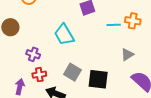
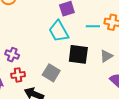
cyan trapezoid: (64, 35) -> (59, 31), moved
black square: (98, 79) -> (78, 54), moved

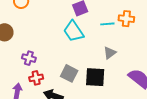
black square: (78, 54) -> (95, 77), moved
gray triangle: (106, 56) -> (110, 53), moved

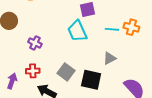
purple cross: (29, 58) -> (35, 43), moved

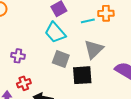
gray triangle: (110, 58) -> (94, 49), size x1.5
gray square: (66, 72) -> (61, 59), moved

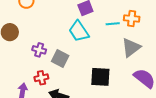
gray triangle: (94, 49) -> (131, 47), moved
gray square: (61, 59) -> (60, 58), moved

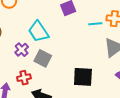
cyan trapezoid: (79, 31) -> (38, 31), moved
purple cross: (39, 50) -> (22, 50), turned 32

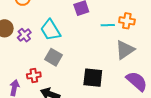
purple cross: (22, 50) -> (24, 35), moved

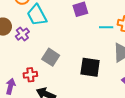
cyan trapezoid: (51, 30) -> (37, 15), moved
black square: (93, 78) -> (90, 67), moved

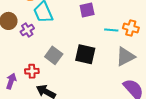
black square: (90, 67) -> (85, 54), moved

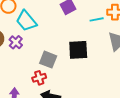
red cross: (32, 71) -> (39, 78), moved

